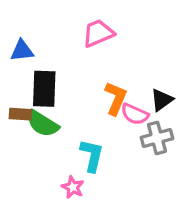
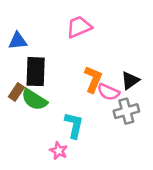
brown rectangle: (20, 114) -> (16, 92), turned -60

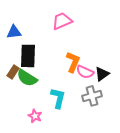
black triangle: (130, 80) -> (102, 74), moved
gray cross: (126, 111) -> (92, 96), moved
pink star: (59, 151) -> (35, 116), moved

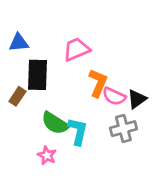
pink trapezoid: (62, 21) -> (76, 49), moved
green semicircle: (27, 78) -> (55, 123), moved

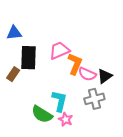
pink trapezoid: (76, 49) -> (59, 50), moved
green semicircle: (55, 123) -> (42, 114), moved
pink star: (47, 155) -> (66, 119), moved

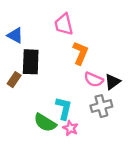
blue triangle: (14, 33) -> (15, 35), turned 35
pink trapezoid: (59, 50) -> (64, 24), moved, turned -80
orange L-shape: (75, 64) -> (80, 53), moved

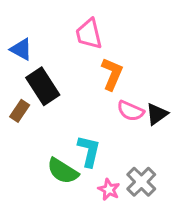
black rectangle: (31, 62) -> (43, 86), turned -35
gray cross: (101, 106) -> (141, 182), moved, turned -30
pink star: (70, 128) -> (109, 189), moved

